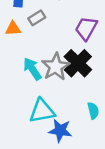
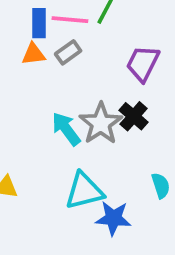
orange triangle: (13, 29) -> (33, 54), moved
black cross: (78, 63) -> (134, 116), size x0.7

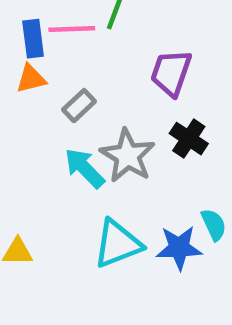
gray rectangle: (68, 52) -> (79, 106), moved
black cross: (134, 116) -> (189, 139), moved
blue star: (113, 218) -> (179, 248), moved

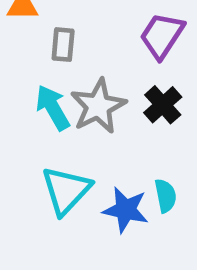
gray rectangle: (79, 106) -> (63, 45), turned -56
cyan triangle: (118, 244) -> (66, 190), turned -40

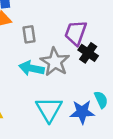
purple trapezoid: (162, 36) -> (76, 33), moved
cyan arrow: (53, 108) -> (32, 68), turned -35

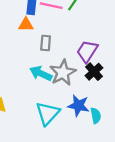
blue star: (82, 112) -> (78, 106), moved

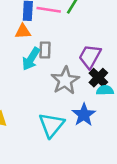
cyan arrow: (41, 73) -> (31, 59), moved, turned -80
blue star: (78, 106) -> (84, 115), turned 30
cyan semicircle: (96, 116) -> (105, 90), moved, turned -77

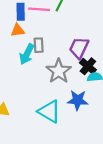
blue star: (84, 115) -> (78, 100), turned -30
cyan triangle: (51, 125) -> (49, 112), turned -35

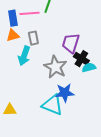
gray rectangle: (39, 45) -> (33, 38), moved
blue star: (78, 100) -> (65, 93), moved

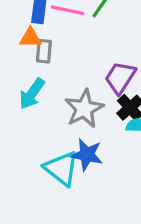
gray rectangle: (33, 38) -> (44, 51), moved
cyan arrow: (24, 56) -> (32, 94), moved

